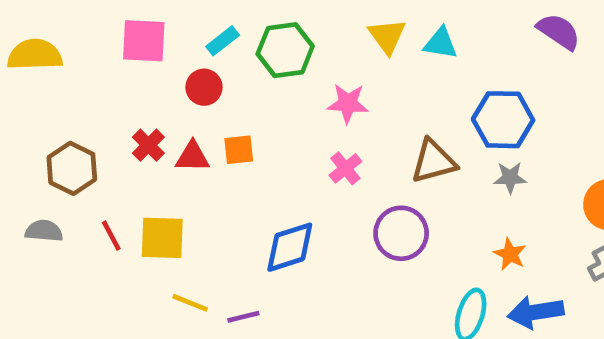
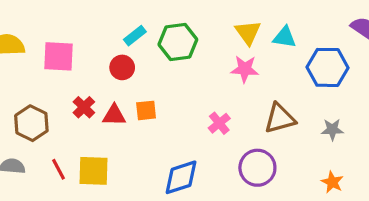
pink square: (144, 41) -> (58, 56), moved
pink star: (348, 103) -> (245, 69), moved
blue hexagon: (503, 120) -> (327, 67), moved

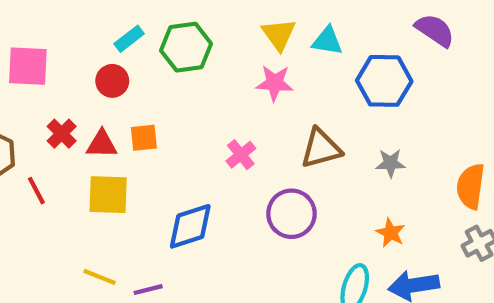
red line: (58, 169) -> (36, 191), moved
yellow square: (93, 171) -> (108, 195), moved

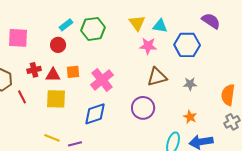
pink star: (275, 83) -> (148, 46), moved
red cross: (62, 134) -> (34, 70), turned 32
pink cross: (241, 155) -> (102, 80), moved, size x1.6

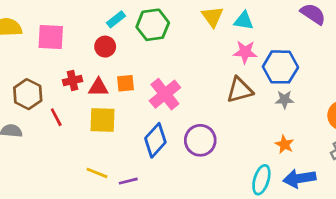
blue hexagon: (187, 45) -> (280, 67), moved
pink star: (148, 46) -> (245, 52), moved
purple circle: (143, 108) -> (200, 140), moved
blue diamond: (95, 114) -> (155, 140), turned -30

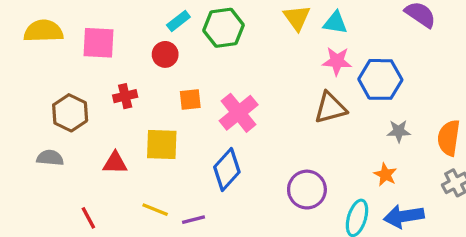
red triangle: (98, 87) -> (115, 163), moved
gray star: (284, 100) -> (399, 131), moved
red line: (56, 117) -> (88, 218), moved
purple circle: (200, 140) -> (307, 190), moved

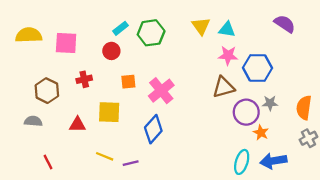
purple circle: (307, 190) -> (246, 112), moved
red line: (88, 218) -> (48, 162), moved

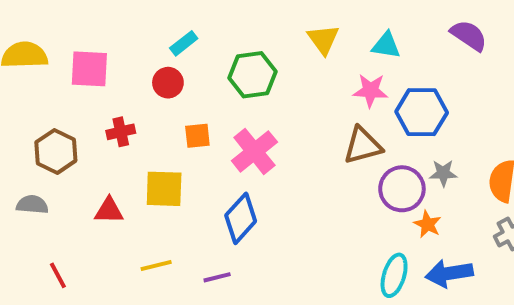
cyan triangle: (227, 29) -> (386, 45), moved
green hexagon: (151, 33) -> (252, 75), moved
yellow line: (105, 156) -> (156, 266), turned -36
purple line: (131, 163) -> (217, 277), moved

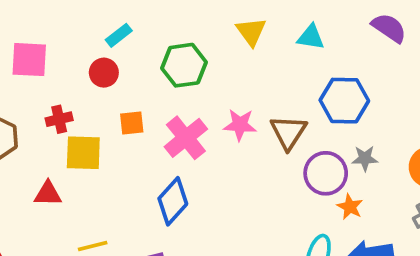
pink star: (370, 91) -> (240, 125), moved
brown triangle: (363, 146) -> (288, 132), turned -42
yellow square: (164, 189) -> (83, 153), moved

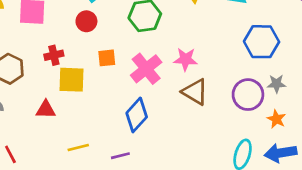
brown triangle: (288, 132) -> (195, 92), moved, turned -32
orange star: (350, 207) -> (276, 119), moved

